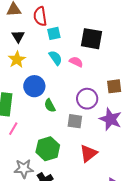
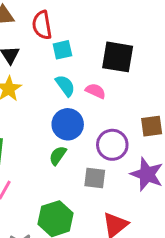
blue circle: (34, 86) -> (68, 124), moved
green semicircle: (50, 106) -> (58, 156), turned 64

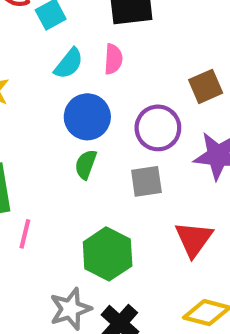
cyan semicircle: (65, 86) -> (69, 64), turned 90
pink semicircle: (96, 91) -> (113, 59), turned 84

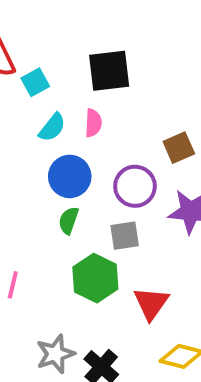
red triangle: (194, 239) -> (151, 303), moved
green hexagon: (108, 254) -> (95, 278), moved

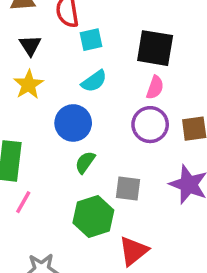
pink semicircle: (93, 123) -> (155, 87), moved
blue circle: (70, 176) -> (73, 123), moved
purple circle: (135, 186) -> (150, 125), moved

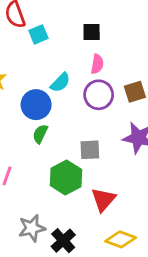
black square: (155, 48) -> (92, 32), size x0.6
cyan semicircle: (94, 81) -> (60, 83), moved
green semicircle: (85, 162) -> (40, 134), moved

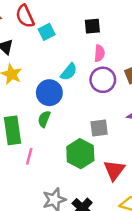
green semicircle: (40, 134) -> (44, 119), moved

